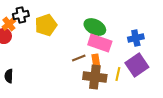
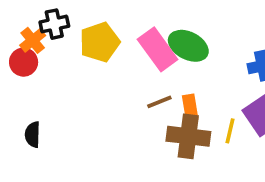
pink rectangle: (100, 43) -> (158, 49), moved, turned 35

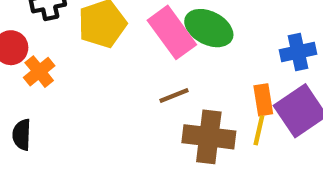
orange cross: (33, 40) -> (39, 72), moved
orange rectangle: (190, 107) -> (263, 100), moved

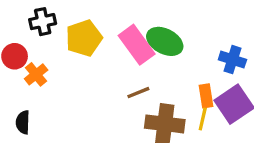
blue cross: (298, 52) -> (232, 60), turned 30

